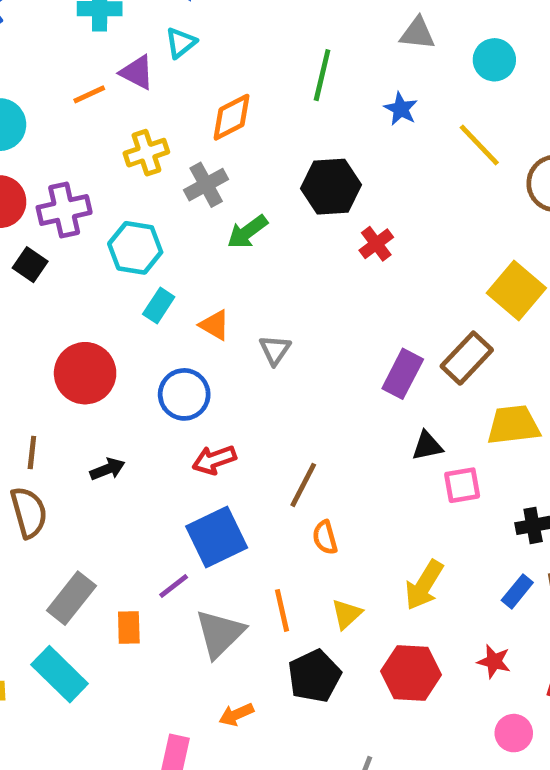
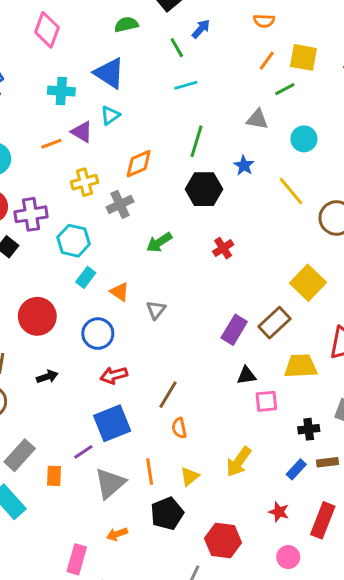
black hexagon: (331, 187) -> (204, 189), moved
green arrow: (247, 232) -> (159, 242), moved
red hexagon: (411, 673) -> (223, 541), moved

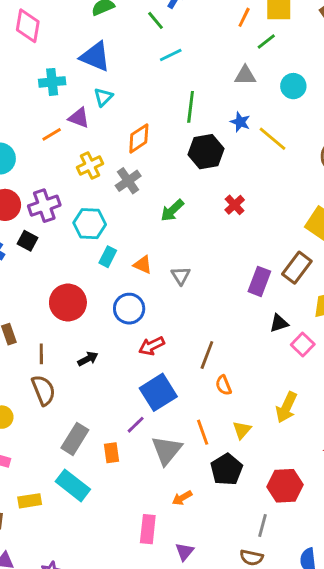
yellow line: (291, 191) -> (273, 139), moved
pink square: (266, 401) -> (303, 344), turned -30

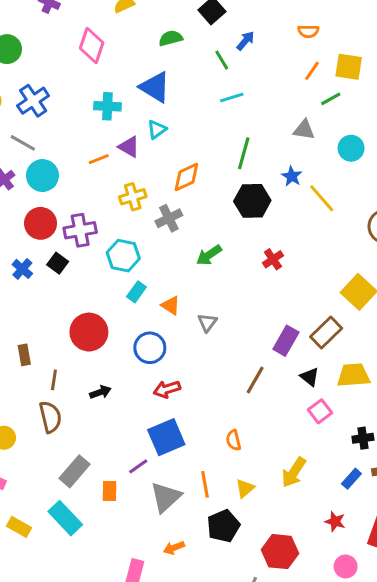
black triangle: (279, 323) -> (310, 377), moved, turned 48
brown line: (207, 355) -> (255, 380), moved
yellow rectangle: (30, 501) -> (19, 527), turned 30

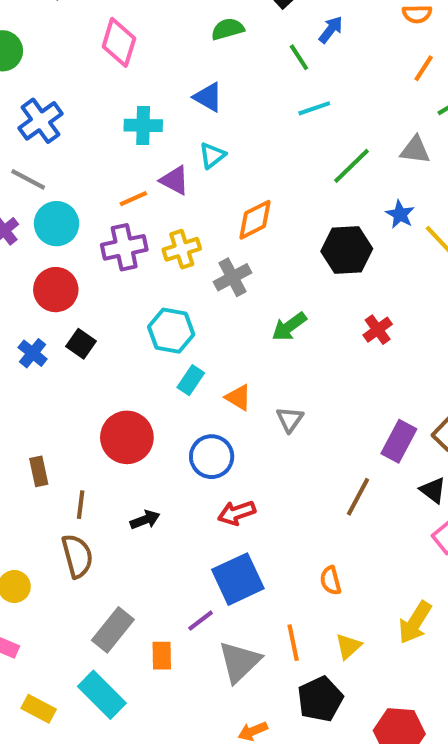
blue triangle: (155, 87) -> (208, 97), size x0.7
green line: (244, 153) -> (351, 166), moved, turned 32
purple cross: (80, 230) -> (124, 247), moved

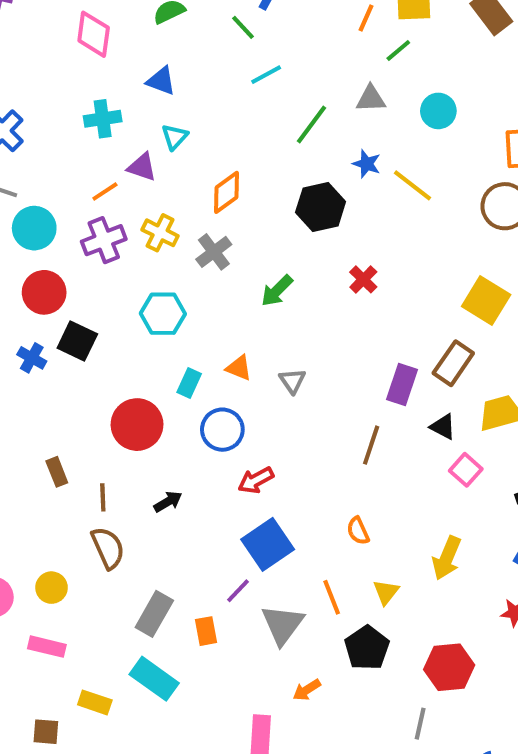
pink diamond: (119, 42) -> (94, 34), moved
yellow cross: (182, 249) -> (160, 233), turned -36
black square: (81, 344) -> (77, 341), size x1.4
cyan rectangle: (191, 380) -> (189, 383), moved

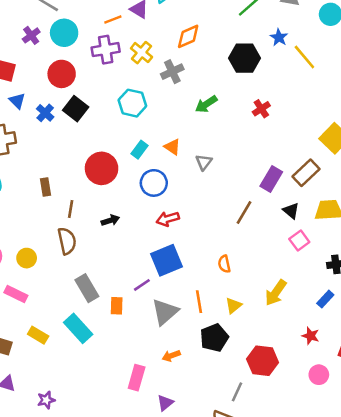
gray rectangle: (154, 614) -> (87, 288), turned -72

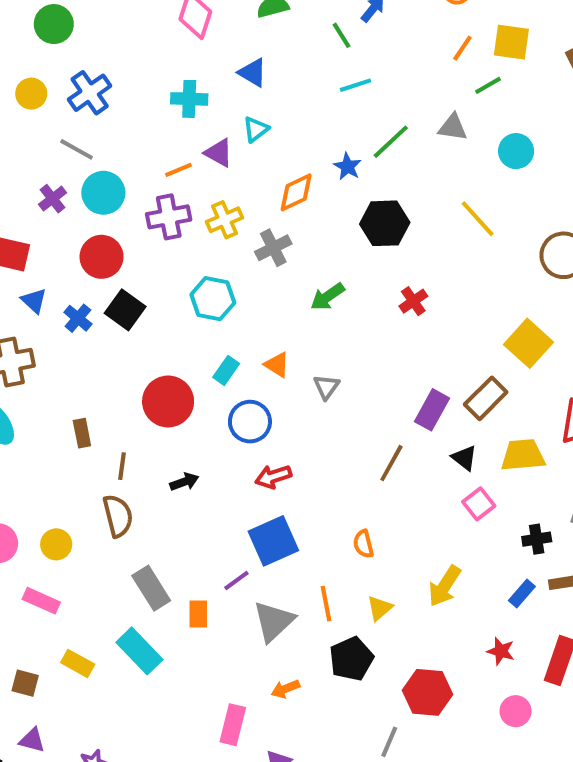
blue star: (279, 37) -> (348, 167), moved
yellow cross: (142, 53) -> (225, 220), turned 30

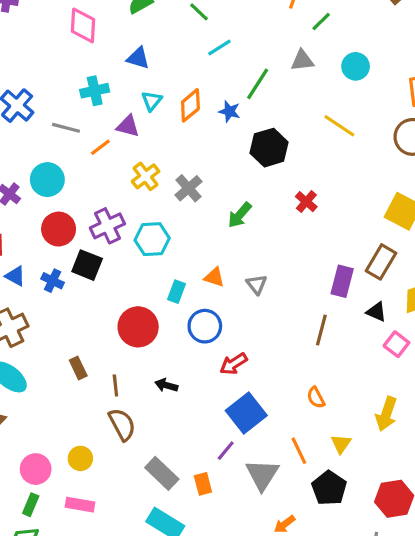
gray line: (77, 149) -> (66, 128), moved
orange diamond: (296, 192) -> (190, 105), moved
purple cross: (169, 217) -> (107, 226), moved
black arrow: (184, 482) -> (166, 385), turned -130

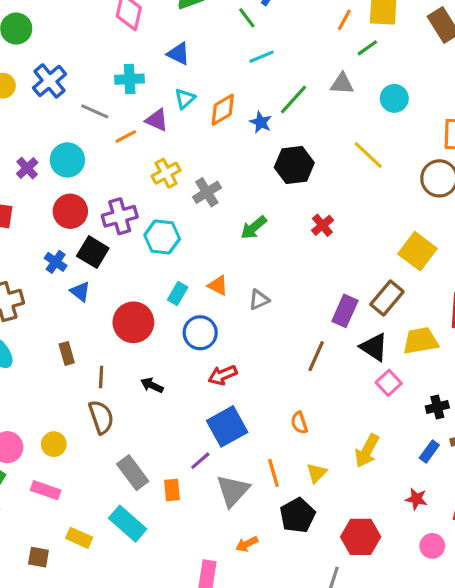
blue triangle: (15, 276) -> (80, 292), moved
gray triangle: (257, 284) -> (259, 300), turned 35
black triangle: (376, 312) -> (374, 347), size x1.4

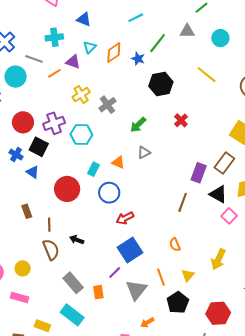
cyan circle: (67, 160) -> (16, 77), moved
gray triangle: (259, 300) -> (144, 153), moved
black arrow: (152, 385) -> (77, 240), moved

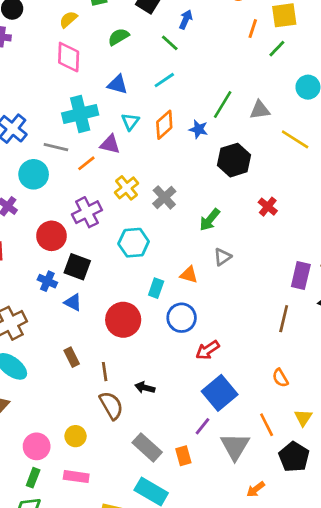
cyan line: (136, 18) -> (164, 80), moved
gray triangle: (187, 31) -> (260, 110), moved
cyan cross: (54, 37) -> (80, 114), size x1.4
purple cross: (54, 123) -> (87, 212), moved

